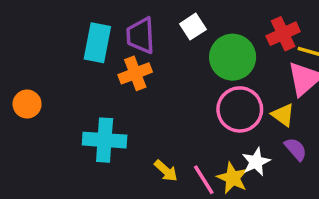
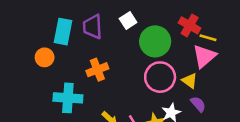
red cross: (283, 34) -> (190, 25), turned -35
orange cross: (135, 73) -> (97, 70), moved
orange circle: (27, 104) -> (45, 57), moved

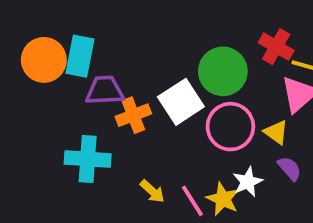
white square: (128, 21) -> (181, 102), moved, size x1.6
purple trapezoid: (92, 27) -> (105, 90), moved, turned 90
orange circle: (45, 57) -> (44, 60), moved, size x1.5

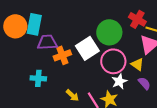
cyan cross: (88, 159) -> (38, 78), size x0.7
white star: (248, 182) -> (119, 81), moved

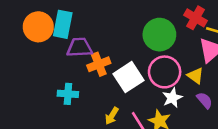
white square: (87, 48) -> (128, 77), moved
yellow arrow: (72, 95) -> (112, 116), turned 80

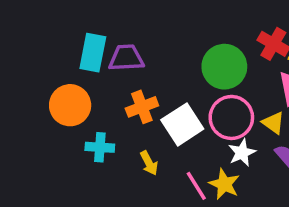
orange circle: (38, 27) -> (70, 105), moved
purple trapezoid: (80, 47) -> (126, 58), moved
yellow arrow: (112, 116) -> (149, 163), moved, turned -60

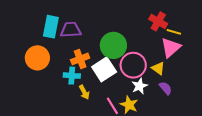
green circle: (224, 67) -> (113, 45), moved
cyan cross: (100, 147) -> (72, 76), moved

